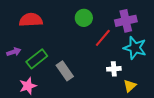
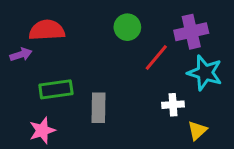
purple arrow: (14, 52) -> (21, 55), moved
green rectangle: (37, 59) -> (56, 89), turned 30
gray rectangle: (65, 71) -> (98, 108), turned 36

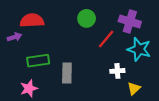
purple cross: (191, 32) -> (130, 22), turned 30

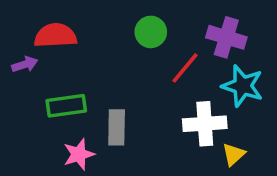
white cross: (117, 71) -> (205, 124), size x1.6
pink star: (29, 88) -> (79, 154), moved

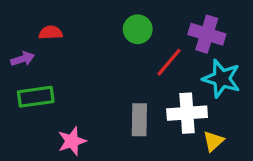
red semicircle: (55, 36) -> (51, 33), size x0.6
green rectangle: (66, 106) -> (36, 97), moved
gray rectangle: (117, 127) -> (139, 120), moved

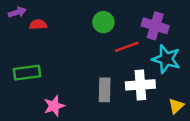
purple arrow: (23, 59) -> (17, 12), moved
red line: (169, 62) -> (127, 47), turned 30
yellow triangle: (213, 141) -> (176, 106), moved

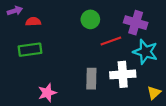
green rectangle: (27, 73) -> (30, 50), moved

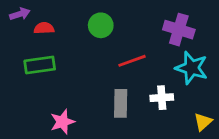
green circle: (90, 19) -> (101, 25), moved
red line: (111, 41) -> (132, 61), moved
white cross: (123, 74) -> (162, 98), size x0.7

